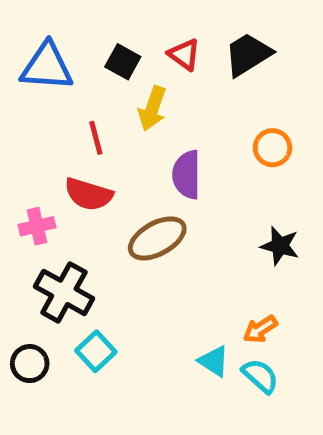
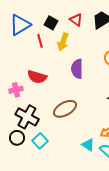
blue triangle: (47, 67) -> (20, 25), turned -35
red line: (96, 138) -> (40, 41), moved
brown ellipse: (157, 238) -> (65, 109), moved
black circle: (30, 364) -> (17, 138), moved

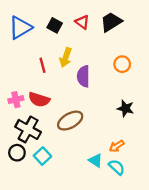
red line: (40, 41) -> (42, 65), moved
yellow arrow: (63, 42) -> (66, 57), moved
red semicircle: (37, 77) -> (39, 100), moved

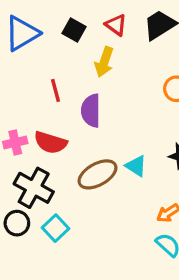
yellow arrow: (66, 57) -> (104, 62), moved
purple semicircle: (83, 76) -> (91, 111), moved
cyan triangle: (96, 160) -> (136, 166), moved

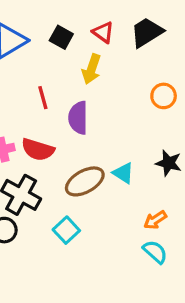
cyan square: (56, 228) -> (66, 230), moved

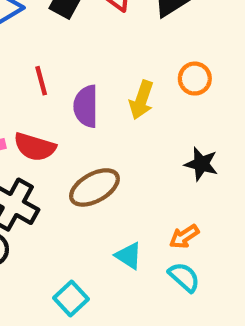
yellow arrow: (91, 69) -> (141, 100), moved
cyan triangle: (123, 173) -> (129, 256), moved
cyan square: (66, 230) -> (71, 298), moved

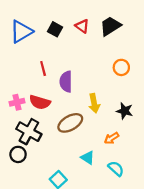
yellow arrow: (141, 100) -> (94, 103), moved, turned -30
orange arrow: (184, 237) -> (112, 138), moved

